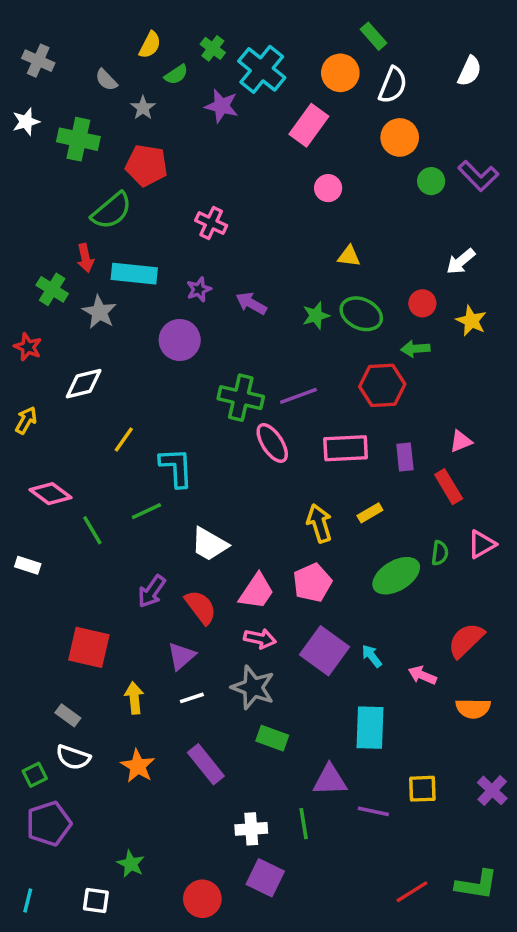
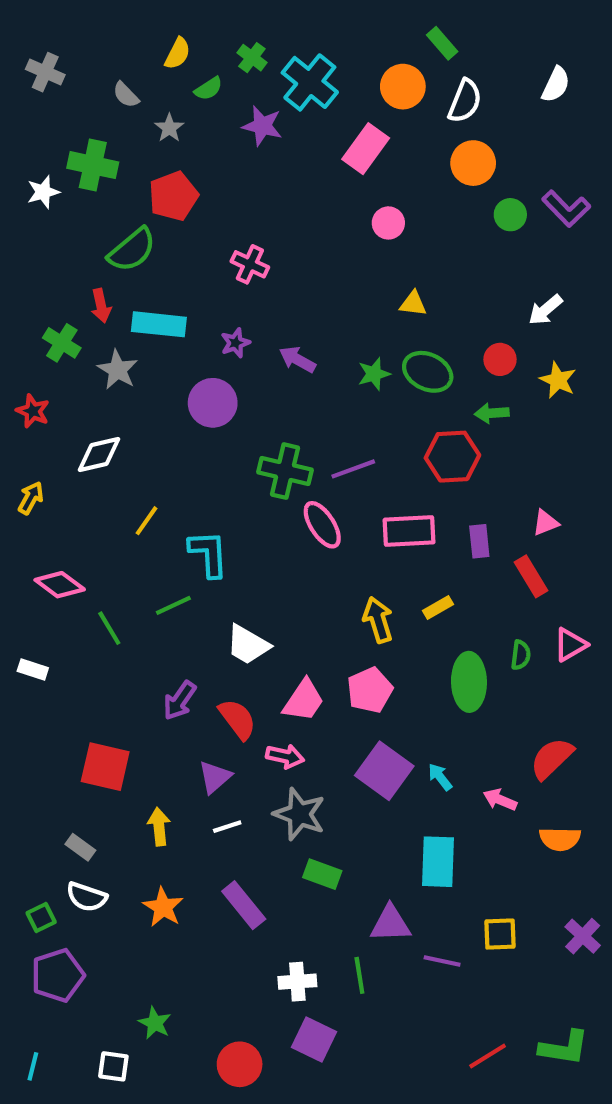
white star: (26, 122) -> (43, 192), moved
red pentagon: (146, 165) -> (173, 196), turned -30
green ellipse: (396, 576) -> (469, 682), turned -60
pink arrow: (260, 639) -> (285, 756), moved

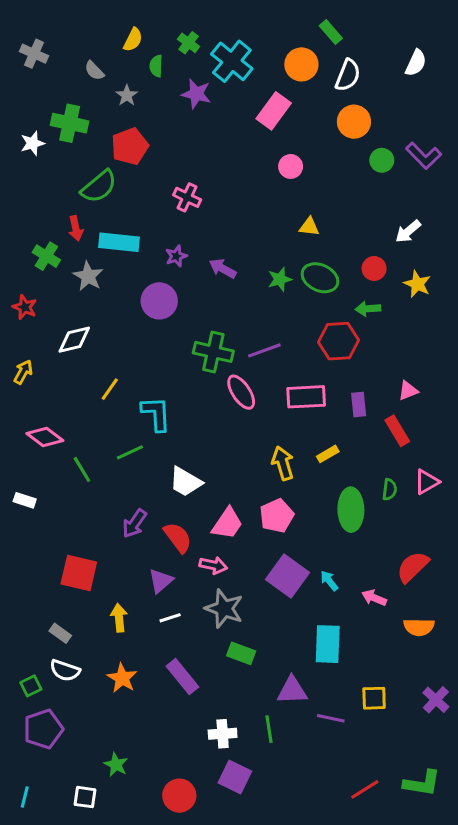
green semicircle: (209, 89) -> (156, 66), turned 125

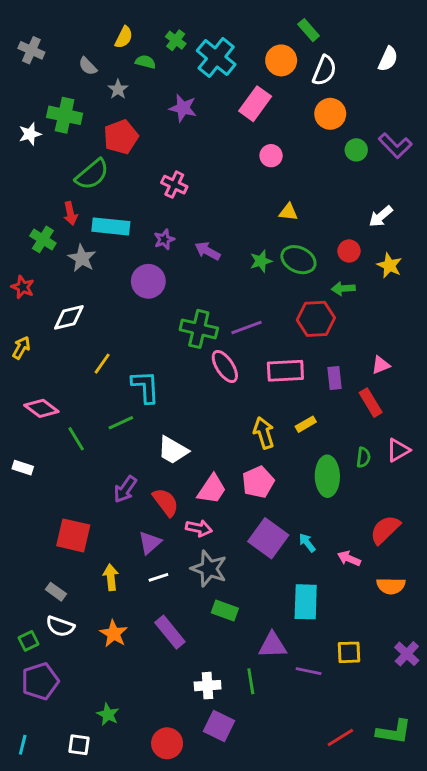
green semicircle: (156, 66) -> (145, 62), turned 102
purple star: (196, 94) -> (183, 108), moved

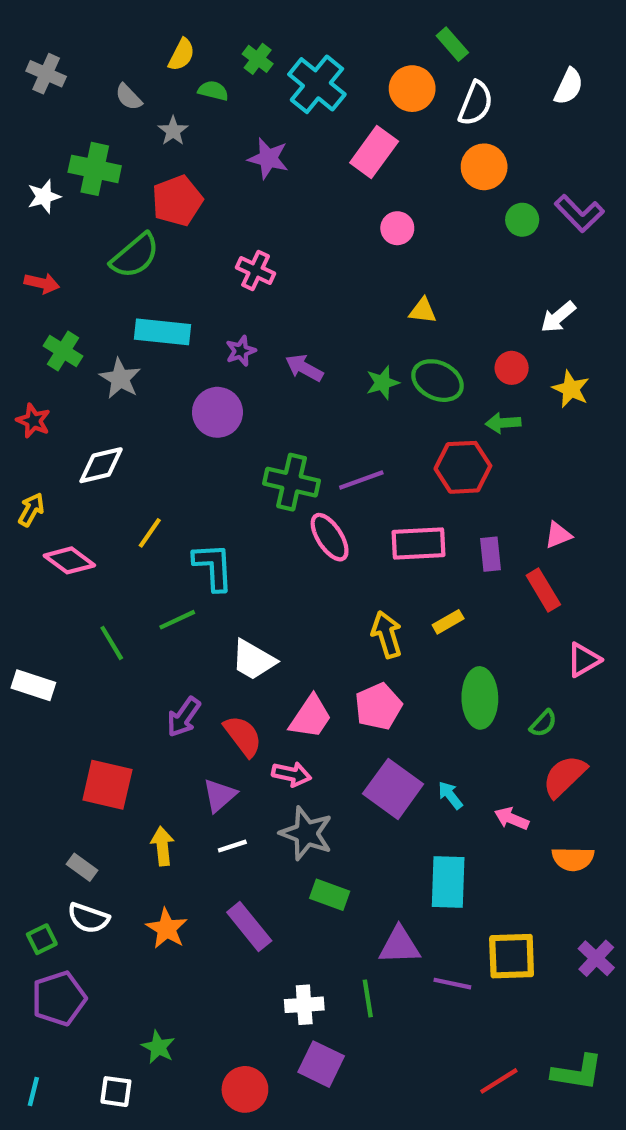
red arrow: (70, 213) -> (42, 283), moved, turned -65
pink diamond: (41, 408) -> (69, 560), moved
green semicircle: (363, 457) -> (543, 723), moved, turned 36
white rectangle: (23, 468) -> (33, 685), size x1.4
yellow square: (349, 652) -> (512, 956), size x1.4

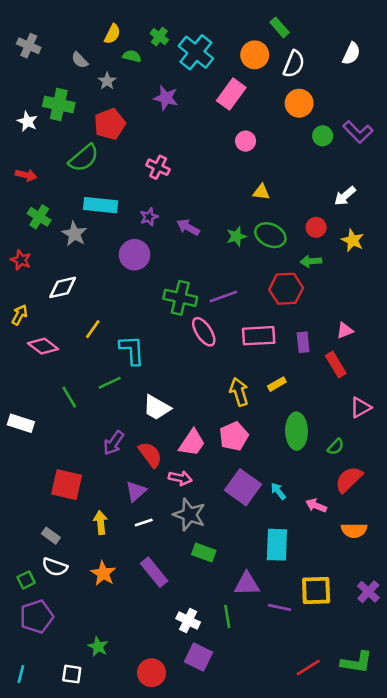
white star: (44, 196) -> (27, 121), turned -30
white cross: (304, 1005) -> (188, 620), turned 30

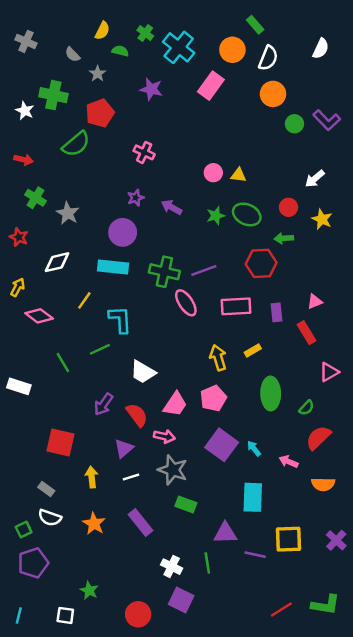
pink circle: (246, 141) -> (213, 173), moved
cyan rectangle: (101, 205) -> (113, 267), moved

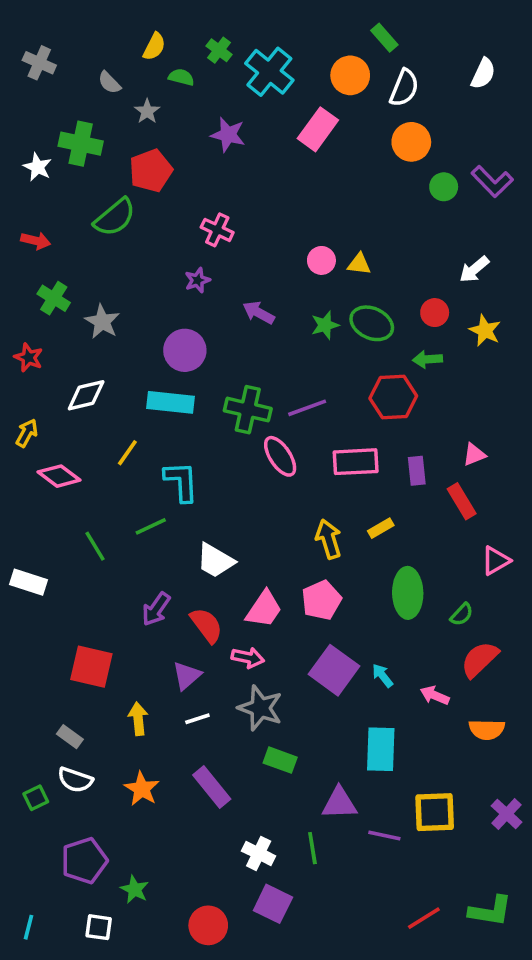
purple star: (136, 198) -> (197, 280), moved
purple pentagon: (33, 563) -> (84, 861), moved

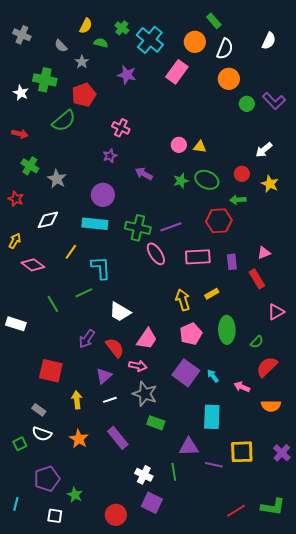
pink pentagon: (321, 600) -> (191, 334), moved
cyan line: (29, 927) -> (16, 504), moved

